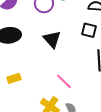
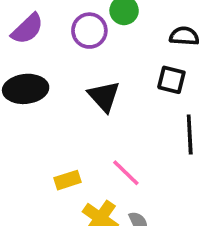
yellow rectangle: (14, 78) -> (68, 180), moved

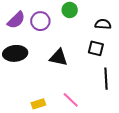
purple circle: (89, 31) -> (40, 21), moved
black triangle: (104, 96) -> (59, 57), turned -36

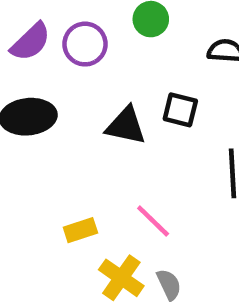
black square: (96, 48) -> (180, 110), moved

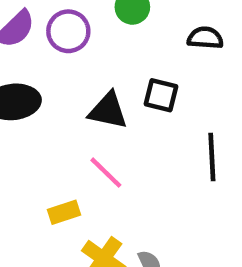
pink line: (153, 221) -> (106, 173), moved

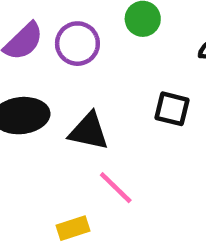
black triangle: (108, 111) -> (89, 131), moved

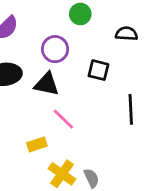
purple circle: (77, 44) -> (55, 49), moved

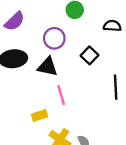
black square: (98, 70) -> (90, 55), turned 30
pink line: (63, 119) -> (61, 95), turned 30

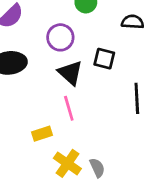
black square: (90, 55) -> (104, 59), turned -30
black triangle: (47, 67) -> (70, 73), moved, turned 30

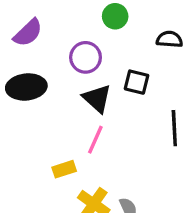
pink line: (69, 108) -> (95, 140), turned 40

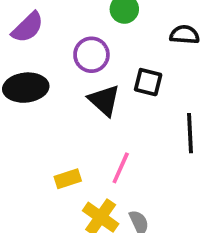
pink line: (95, 140) -> (121, 168), moved

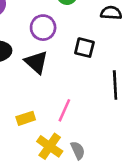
black triangle: (104, 100) -> (36, 62), moved

